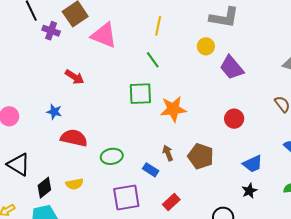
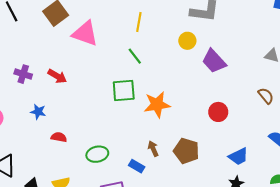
purple cross: (51, 31) -> (23, 74), moved
red semicircle: (74, 138) -> (59, 137), size x0.6

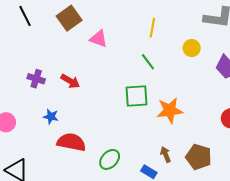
pink triangle: (85, 33) -> (98, 39), size x0.7
yellow circle: (187, 41) -> (192, 48), moved
red semicircle: (59, 137) -> (71, 142), size x1.8
green ellipse: (97, 154) -> (110, 159), turned -35

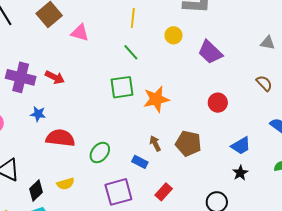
purple cross: (36, 79) -> (21, 77), size x1.6

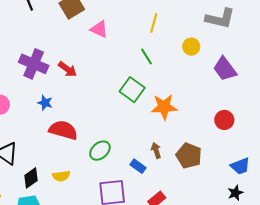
green square: (122, 87) -> (132, 90), turned 35

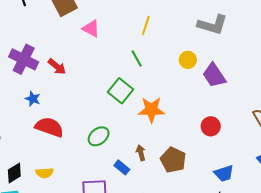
yellow circle: (191, 47) -> (188, 60), moved
green ellipse: (100, 151) -> (99, 136), moved

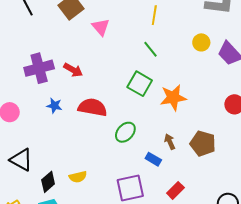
pink triangle: (91, 29) -> (101, 27), turned 30
purple cross: (24, 59) -> (39, 68), turned -32
red semicircle: (49, 127) -> (92, 107), moved

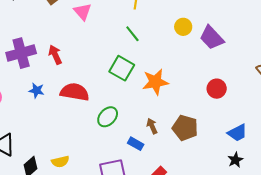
red arrow: (73, 70) -> (55, 55), turned -144

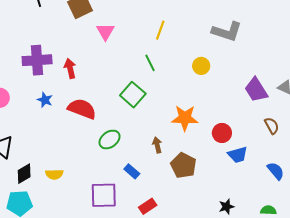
purple trapezoid: (212, 38) -> (256, 90), moved
orange star: (155, 82) -> (185, 118), moved
brown arrow: (152, 126) -> (157, 145), moved
blue trapezoid: (237, 133) -> (238, 155), moved

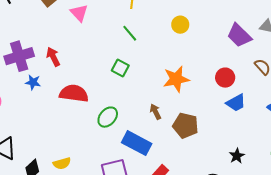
green square: (133, 95) -> (120, 68), size x0.7
blue star: (45, 100) -> (33, 82), moved
red circle: (222, 133) -> (225, 78), moved
blue rectangle: (132, 171) -> (137, 143), size x1.8

